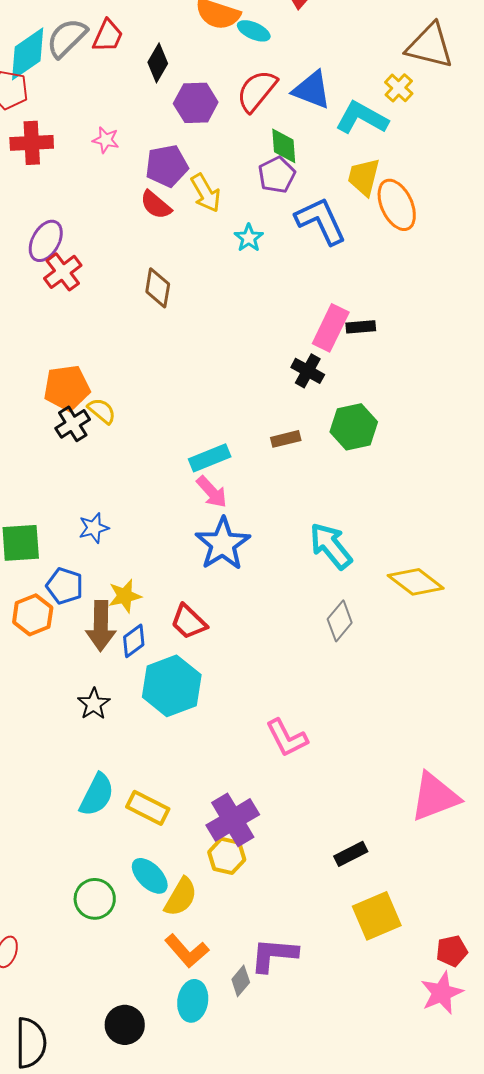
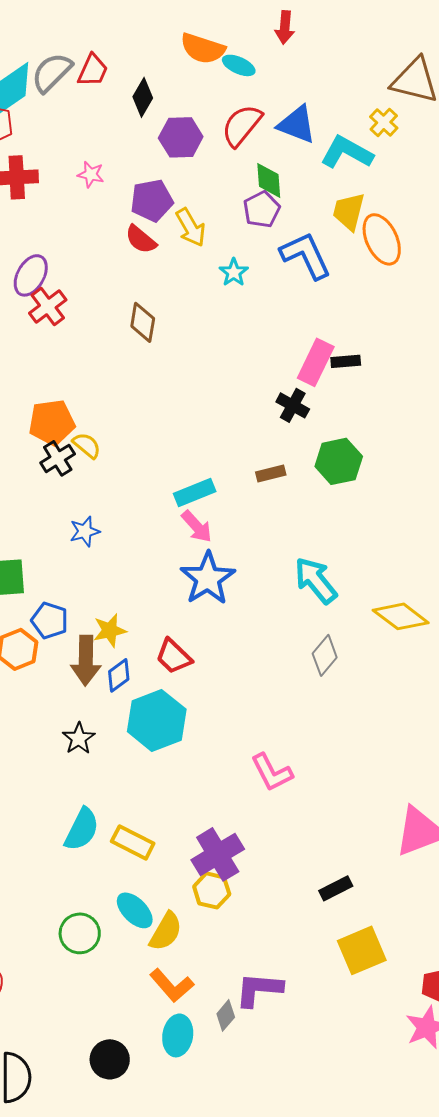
blue star: (94, 528) -> (85, 531), moved

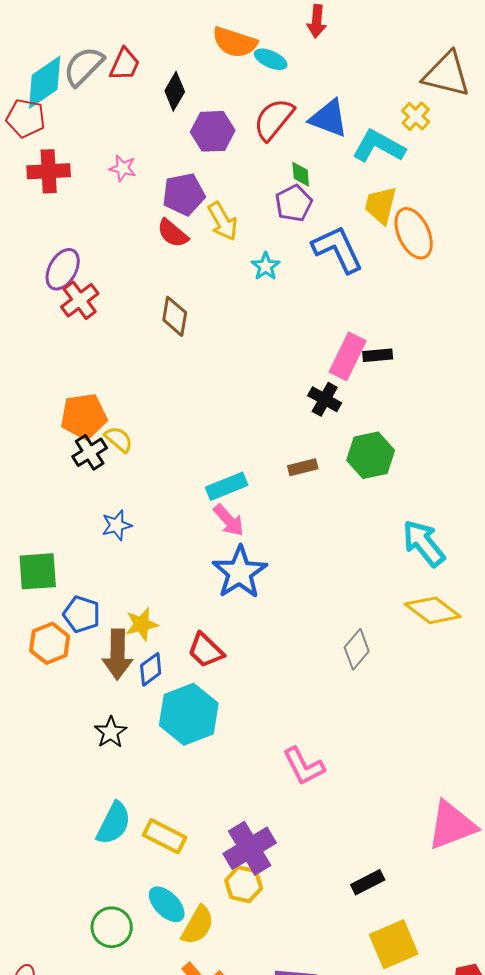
green diamond: (269, 180) -> (301, 174), size x0.7
cyan arrow: (316, 580) -> (424, 543), moved

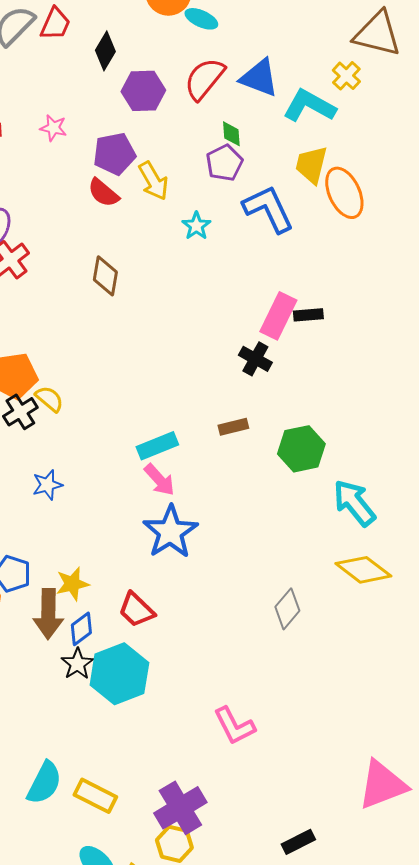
green hexagon: (371, 455) -> (301, 449), moved
black star: (111, 732) -> (77, 664), moved

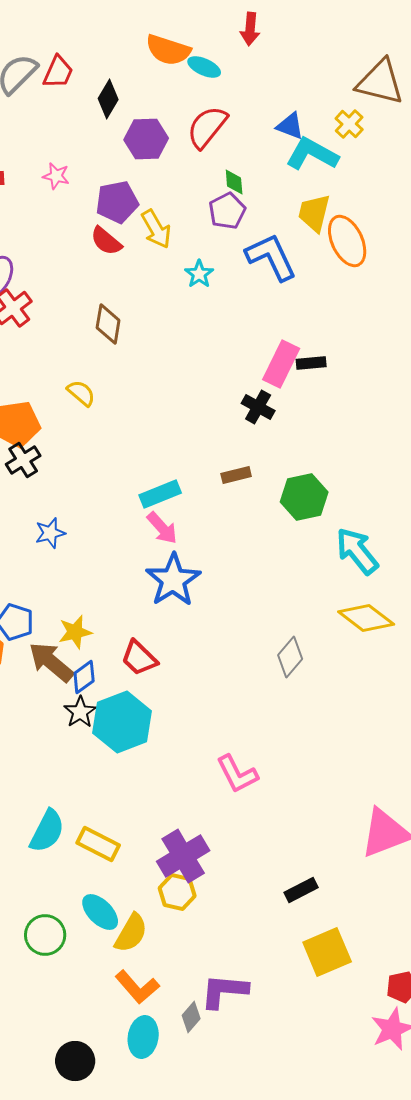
blue triangle: (259, 78) -> (290, 126), moved, size x0.7
yellow semicircle: (49, 399) -> (81, 393), moved
brown arrow: (48, 614) -> (51, 662), turned 129

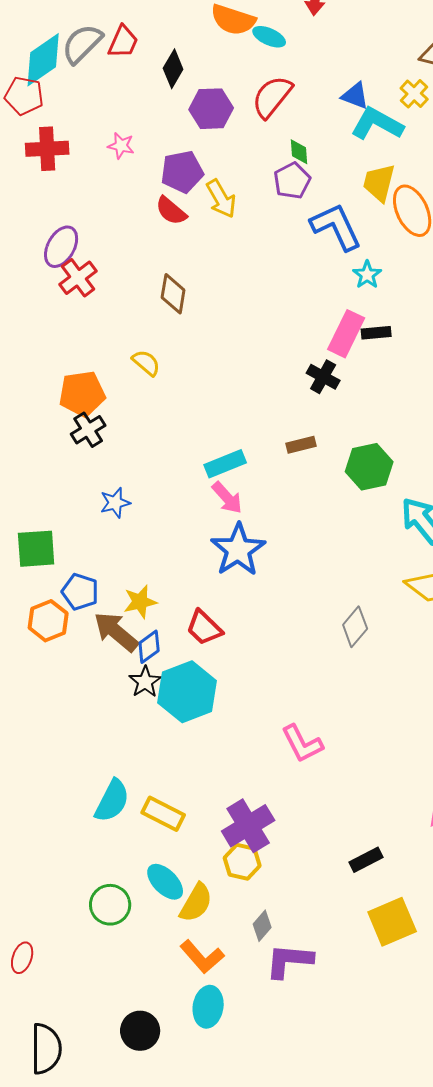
cyan star: (199, 274) -> (367, 275), moved
gray diamond: (191, 1017) -> (262, 926), moved

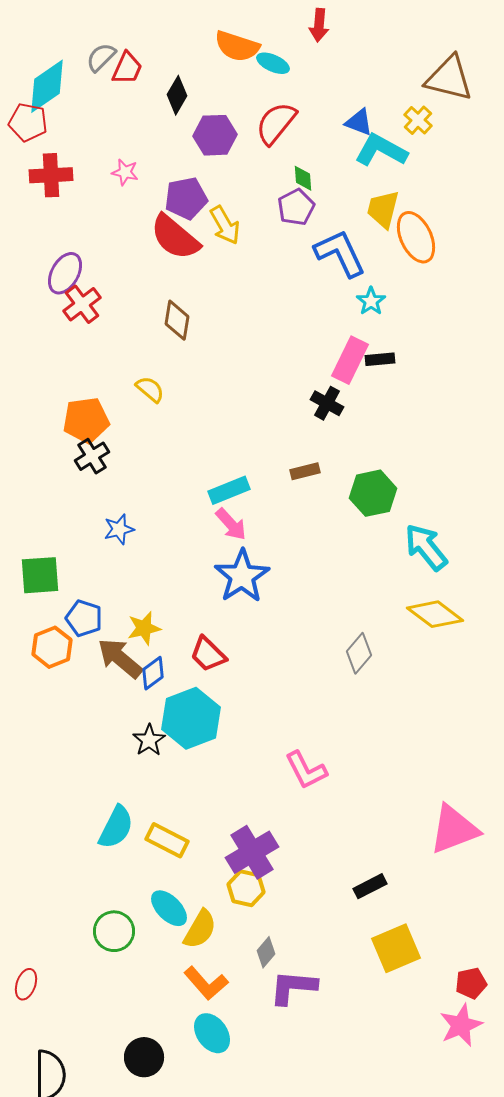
gray semicircle: (82, 44) -> (101, 57), moved, size x0.7
red semicircle: (171, 211) -> (175, 237), size x1.6
black star: (145, 682) -> (149, 740), moved
cyan ellipse: (208, 1007) -> (212, 1033), turned -45

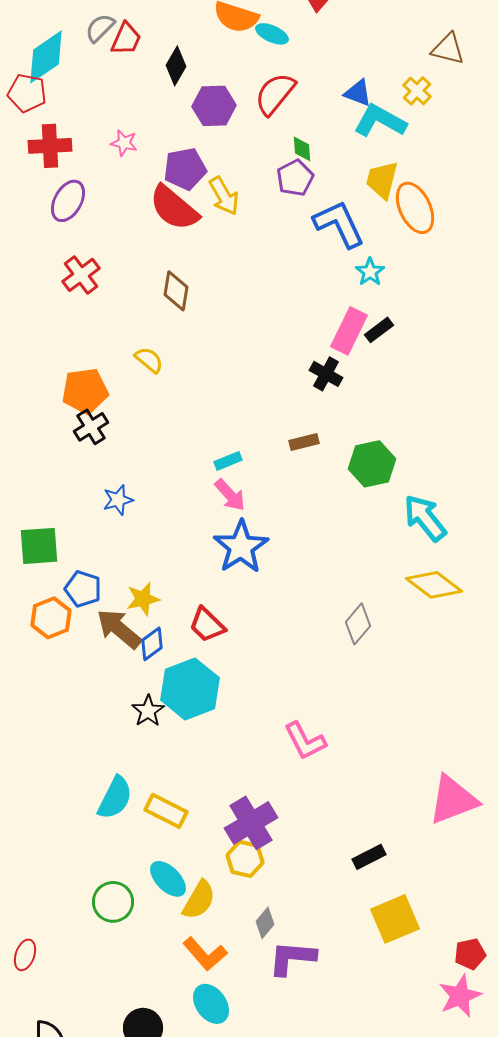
brown triangle: (449, 78) -> (448, 49), size x0.7
purple ellipse: (65, 273) -> (68, 201), moved
black rectangle: (380, 359) -> (379, 330), turned -32
cyan rectangle: (229, 490) -> (228, 461), size x0.7

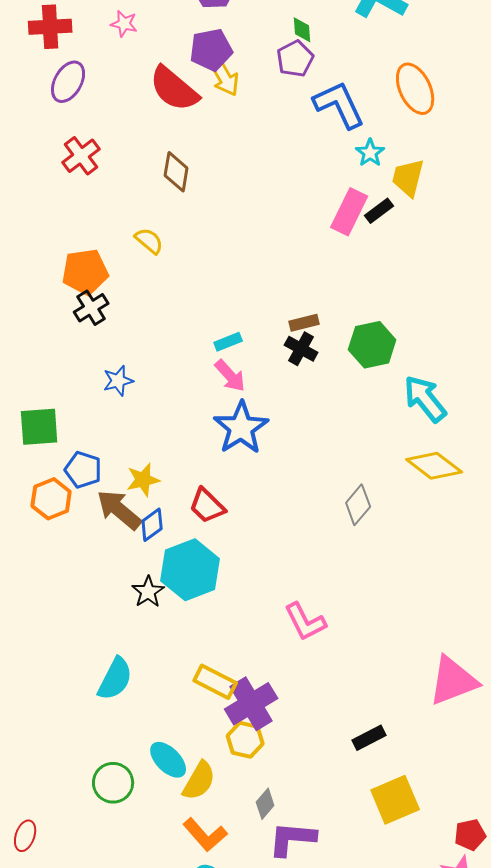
purple pentagon: (185, 169) -> (211, 50), moved
yellow trapezoid: (382, 180) -> (408, 178), moved
black cross: (326, 374) -> (301, 349), moved
yellow rectangle: (166, 811) -> (215, 682), moved

